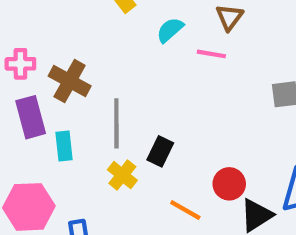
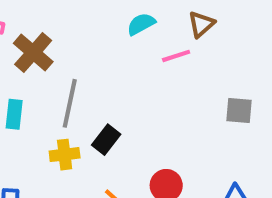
pink line: (211, 54) -> (176, 56), turned -40
yellow cross: (122, 175) -> (65, 155), turned 32

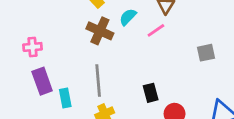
brown cross: (33, 52) -> (100, 31), moved
black rectangle: (106, 140) -> (151, 93), moved, turned -36

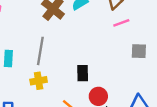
pink line: (156, 30) -> (121, 23), moved

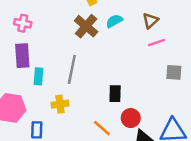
yellow cross: (39, 81) -> (60, 104), moved

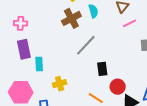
cyan semicircle: (114, 21) -> (93, 11), turned 112
brown cross: (86, 26) -> (71, 18), turned 30
gray line: (72, 69) -> (86, 45), moved, turned 40

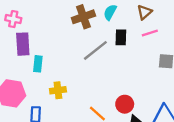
cyan semicircle: (93, 11) -> (110, 12), turned -144
pink cross: (20, 23) -> (13, 19), moved
black rectangle: (102, 69) -> (121, 37), moved

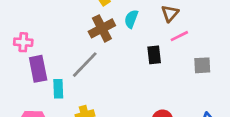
black rectangle: (121, 37) -> (154, 55), moved
gray line: (95, 50) -> (85, 65), moved

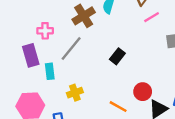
pink cross: (23, 42) -> (45, 31), moved
black rectangle: (154, 55) -> (117, 56), moved, turned 49

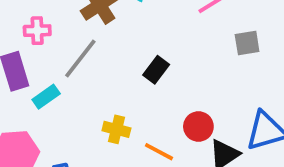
cyan rectangle: (50, 71) -> (46, 97), turned 63
yellow cross: (75, 93) -> (116, 129), moved, turned 35

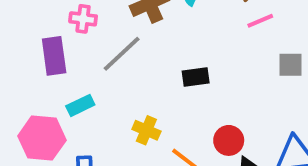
black rectangle: (156, 70) -> (196, 77), turned 36
cyan rectangle: (46, 97) -> (80, 105), moved

